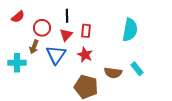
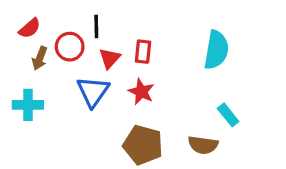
black line: (67, 16) -> (96, 27), moved
brown arrow: (34, 47) -> (40, 58), moved
brown semicircle: (113, 73) -> (203, 145), moved

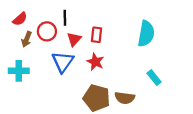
brown semicircle: (203, 145) -> (125, 98), moved

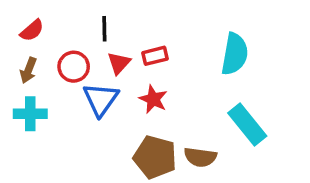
red circle: (47, 31) -> (74, 67), moved
red rectangle: (96, 35) -> (155, 56), turned 70
brown arrow: (27, 39) -> (28, 70), moved
cyan rectangle: (154, 78) -> (247, 125), size x1.6

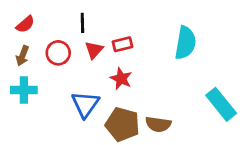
blue triangle: (101, 99) -> (85, 104), moved
cyan rectangle: (247, 125) -> (221, 104), moved

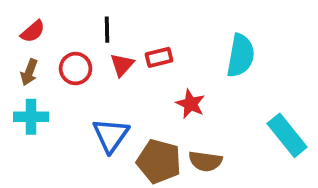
red star: (121, 79) -> (191, 104), moved

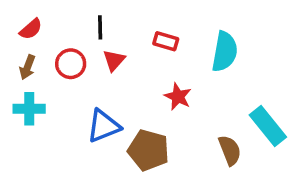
red rectangle: (159, 57) -> (166, 41), moved, turned 30
blue triangle: (111, 135) -> (104, 126), turned 33
brown semicircle: (205, 161) -> (230, 150), moved, turned -120

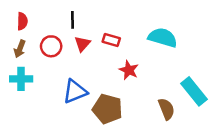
red semicircle: (31, 29) -> (22, 21), turned -48
red rectangle: (166, 41) -> (111, 40), moved
cyan semicircle: (225, 52) -> (163, 38), turned -84

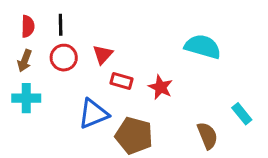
black line: (72, 20) -> (61, 25), moved
red rectangle: (111, 40) -> (122, 81), moved
cyan rectangle: (194, 91) -> (242, 114), size x0.6

